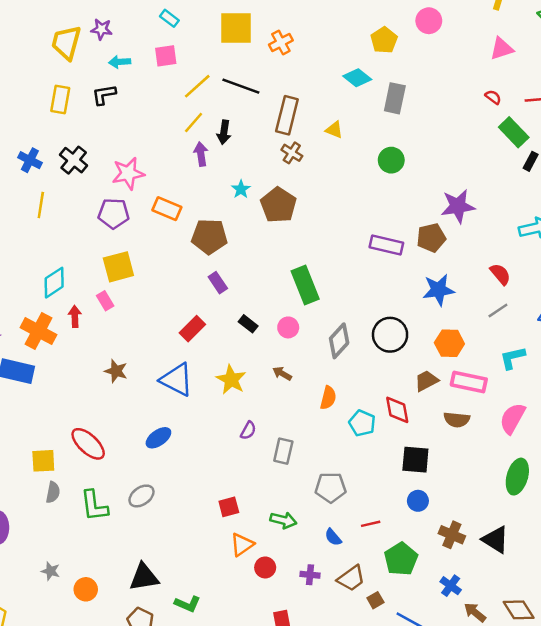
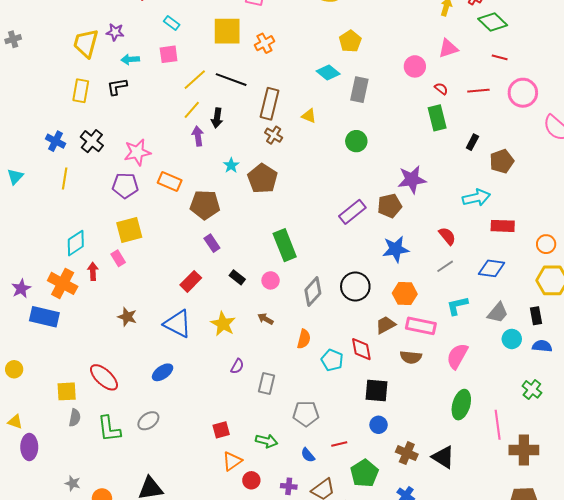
pink circle: (429, 21) -> (415, 66), moved
green rectangle: (514, 132) -> (437, 118), moved, turned 30
purple rectangle: (386, 245) -> (352, 212), turned -52

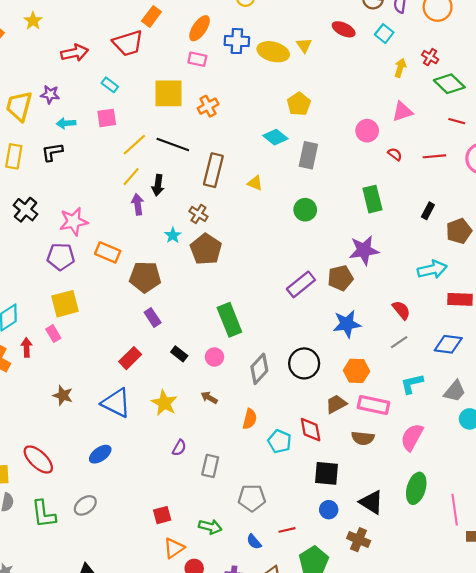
green rectangle: (437, 118) -> (372, 199), moved
brown cross: (274, 135) -> (198, 214), moved
black triangle: (443, 457) -> (371, 502), moved

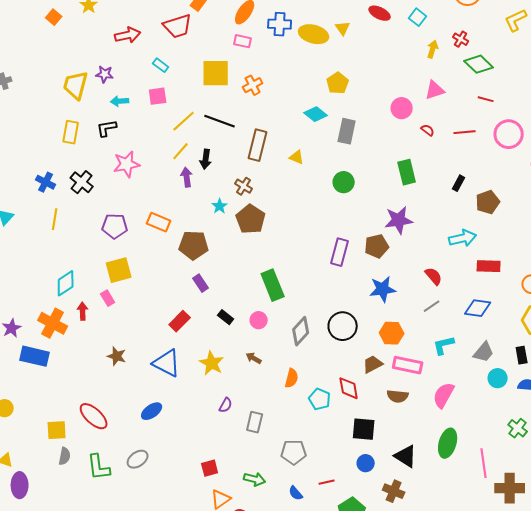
pink star: (74, 221) -> (127, 164), moved
purple rectangle: (301, 284) -> (340, 252), turned -36

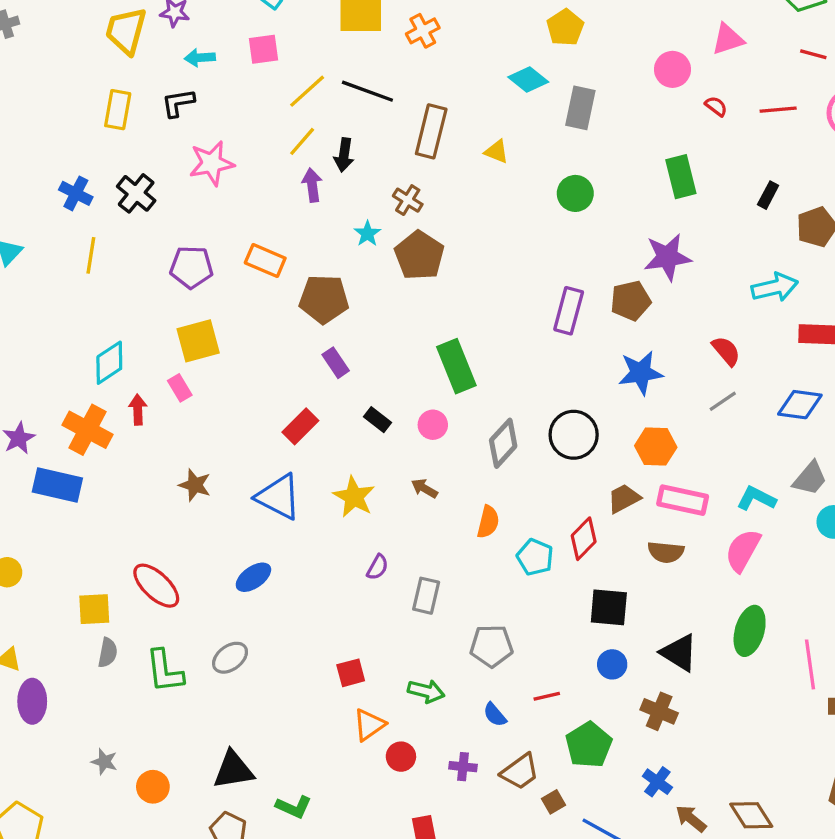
cyan L-shape: (444, 345) -> (756, 498), moved, turned 40
red diamond: (349, 388) -> (584, 539), turned 55

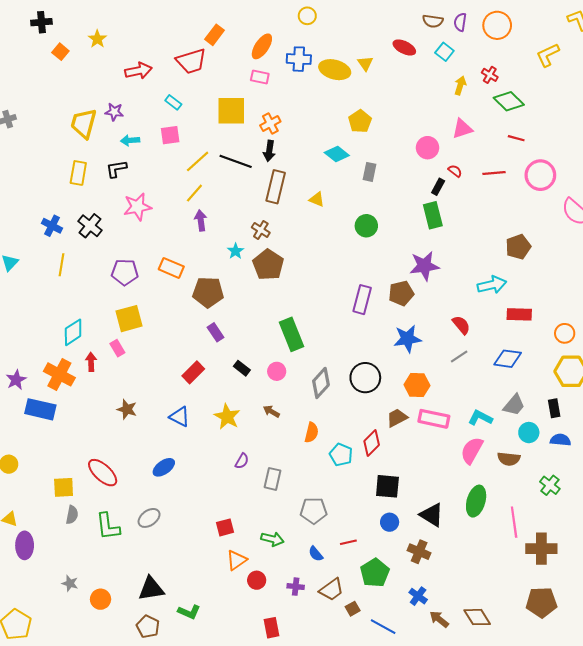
gray rectangle: (580, 108) -> (370, 172), size x0.7
black arrow: (344, 155) -> (269, 151), moved
black rectangle: (768, 195) -> (438, 187), moved
blue triangle: (279, 497) -> (180, 417), size x0.7
brown semicircle: (666, 552) -> (509, 459), moved

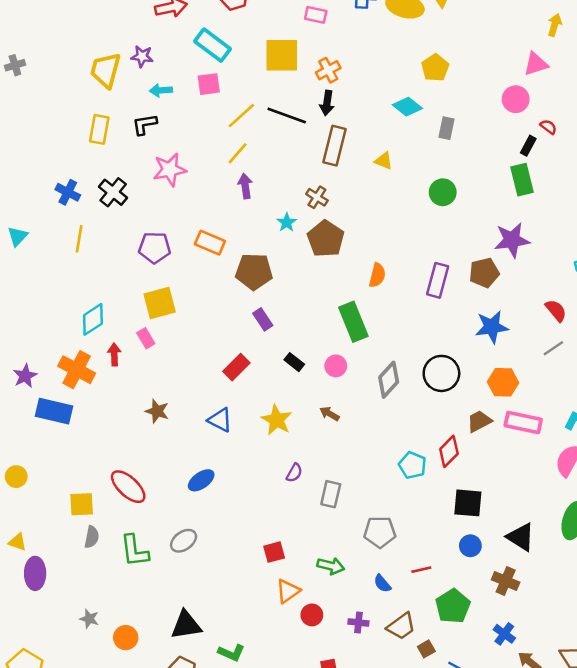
cyan rectangle: (173, 102) -> (212, 45), size x1.8
pink triangle: (462, 129) -> (536, 64), moved
orange semicircle: (311, 433) -> (377, 275), moved

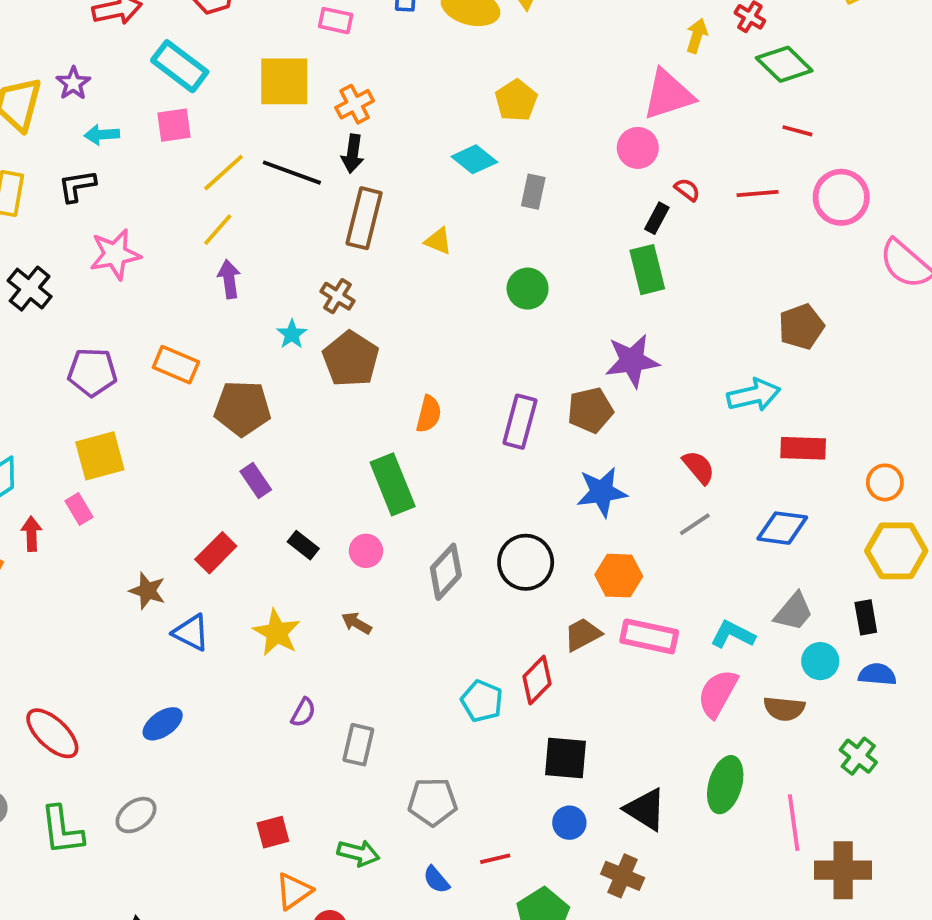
purple star: (142, 56) -> (73, 83), turned 30
pink triangle: (536, 64) -> (668, 95), size x1.4
brown star: (157, 411) -> (147, 591), moved

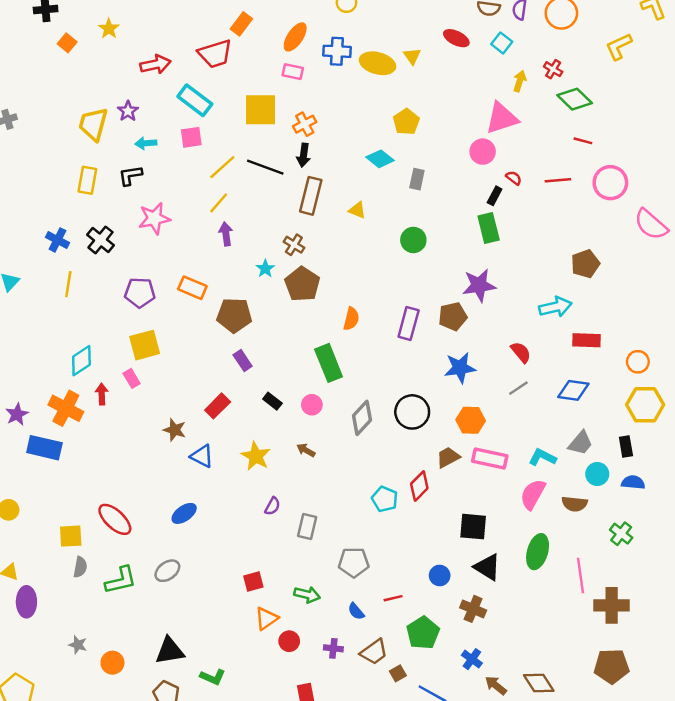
black square: (566, 758) -> (473, 527), moved
green L-shape: (62, 830) -> (121, 580), turned -96

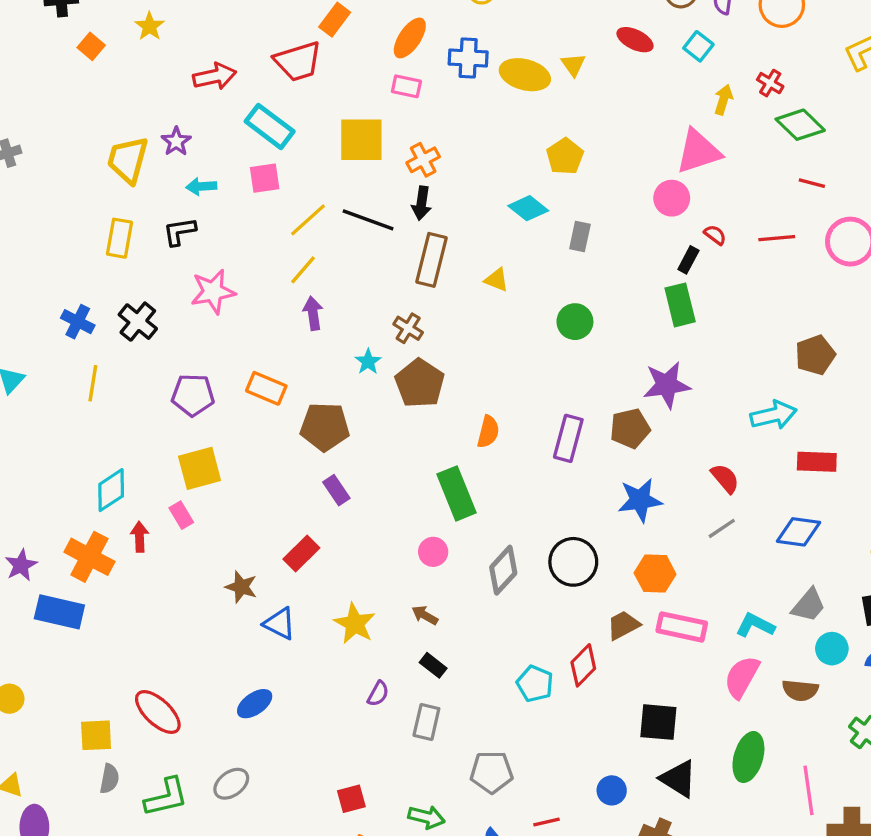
black rectangle: (272, 401) -> (433, 665), moved

